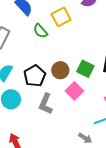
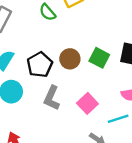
pink square: (74, 91) -> (87, 103), moved

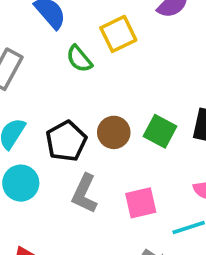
pink square: (87, 103) -> (141, 203), turned 30

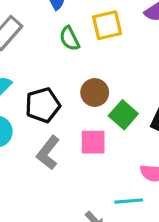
brown circle: (114, 132) -> (95, 92), moved
pink square: (141, 203) -> (93, 142), moved

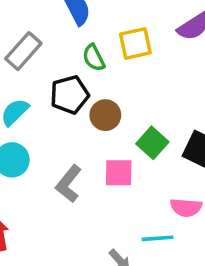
brown circle: (95, 92) -> (105, 115), moved
black pentagon: (43, 105) -> (70, 95), moved

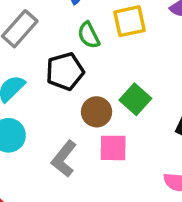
brown circle: (105, 115) -> (97, 112), moved
green square: (152, 143) -> (135, 99), moved

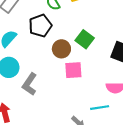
gray L-shape: (64, 159) -> (30, 84), moved

